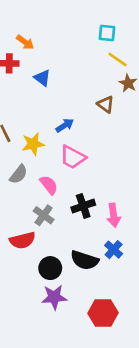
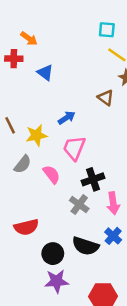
pink trapezoid: (73, 157) -> (74, 148), turned 84
black cross: (83, 206) -> (93, 179), moved
gray cross: (44, 215) -> (79, 205), moved

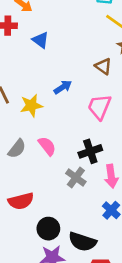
pink trapezoid: (74, 148) -> (99, 107), moved
gray semicircle: (23, 164) -> (17, 149), moved
black semicircle: (85, 246) -> (82, 242), moved

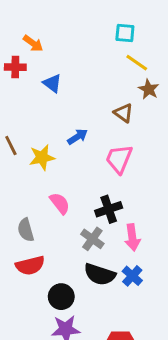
gray semicircle: (17, 149) -> (26, 230), moved, turned 126
black semicircle: (82, 242) -> (100, 274), moved

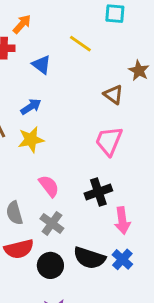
orange arrow: (33, 43) -> (22, 24), turned -84
yellow line: (137, 63) -> (80, 44), moved
blue arrow: (78, 137) -> (31, 107), moved
gray cross: (92, 239) -> (52, 223), moved
black circle: (61, 297) -> (50, 265), moved

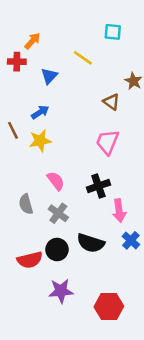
blue triangle: (41, 65) -> (49, 76), turned 36
red semicircle: (19, 249) -> (30, 260), moved
blue cross: (122, 259) -> (131, 240), moved

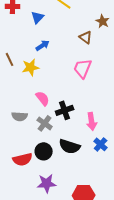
blue arrow: (40, 112) -> (43, 45), moved
black cross: (98, 186) -> (65, 110), moved
gray semicircle: (26, 204) -> (20, 116), turned -70

